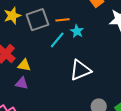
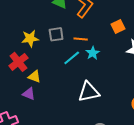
yellow star: (12, 16) -> (30, 38), moved
gray square: (37, 20) -> (56, 34), size x0.7

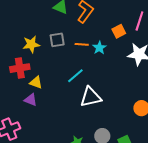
cyan star: (93, 53) -> (99, 48), moved
cyan line: (72, 58) -> (75, 76), moved
red cross: (18, 62) -> (20, 68), turned 30

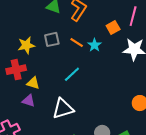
orange line: (82, 44) -> (77, 43), turned 32
white triangle: (91, 97) -> (63, 109), moved

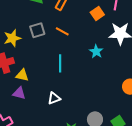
cyan star: (94, 45) -> (96, 51), moved
cyan line: (72, 74) -> (60, 63), turned -42
white triangle: (63, 109) -> (54, 98), size x0.6

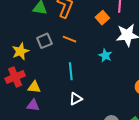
white triangle: (54, 98) -> (76, 99), moved

